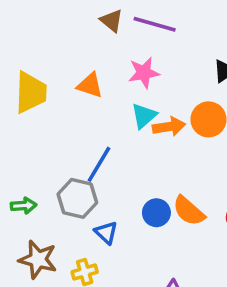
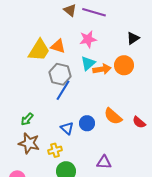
yellow trapezoid: (31, 92) -> (39, 50), moved, turned 30
gray hexagon: (77, 198) -> (60, 74), moved
green arrow: (24, 206) -> (27, 119), moved, turned 136
blue circle: (156, 213) -> (87, 123), moved

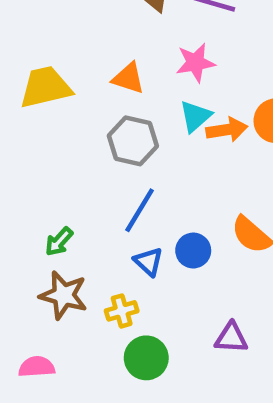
yellow trapezoid: (39, 50) -> (46, 87), moved, turned -135
blue line: (63, 90) -> (140, 210), moved

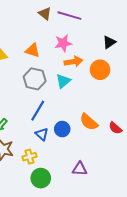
cyan triangle: (195, 116) -> (63, 81), moved
orange arrow: (227, 130) -> (73, 62), moved

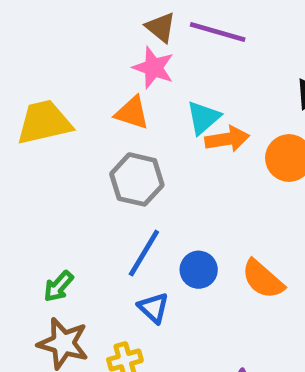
pink star: (63, 43) -> (153, 68), moved, turned 30
cyan triangle: (63, 81) -> (203, 118), moved
blue circle: (62, 129) -> (199, 270), moved

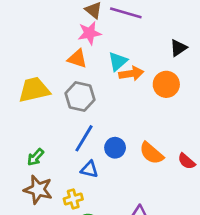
pink star: (153, 68) -> (89, 33), turned -30
yellow trapezoid: (44, 122) -> (34, 90), moved
blue triangle: (153, 308) -> (89, 169), turned -30

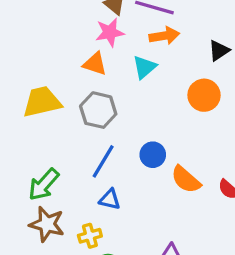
orange arrow: (131, 74) -> (164, 36), moved
blue circle: (115, 148) -> (153, 155), moved
green arrow: (35, 157) -> (44, 184), size x1.5

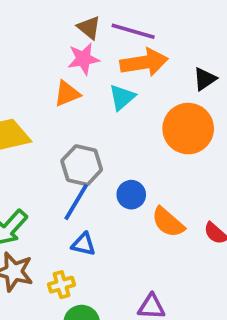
orange arrow: (164, 36) -> (144, 62), size x1.4
orange triangle: (95, 64) -> (67, 94), turned -40
orange circle: (204, 95) -> (188, 129), size x1.4
gray hexagon: (98, 110) -> (82, 165), moved

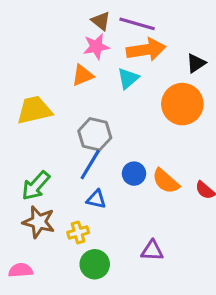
blue circle: (131, 195) -> (134, 174), moved

